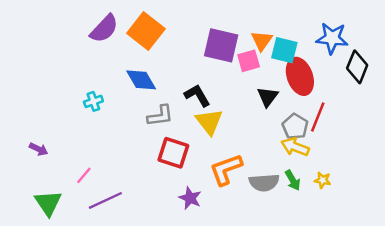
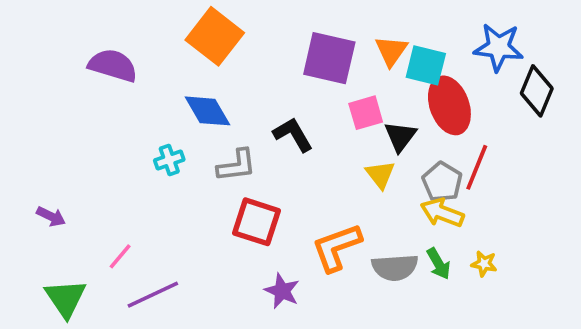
purple semicircle: (104, 29) -> (113, 65), moved, turned -116
pink square: (249, 61) -> (366, 113), moved
cyan cross: (93, 101) -> (169, 160), moved
yellow triangle: (209, 122) -> (380, 175), moved, size x0.7

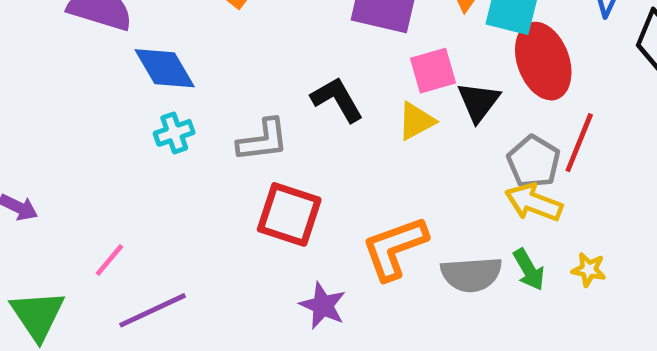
blue diamond: (207, 111) -> (165, 68), moved
yellow triangle: (380, 175) -> (416, 121), moved, turned 40

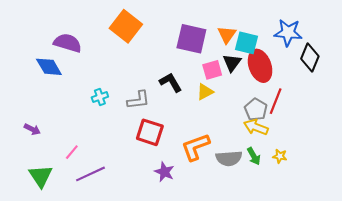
blue diamond: (165, 68) -> (49, 67), moved
black triangle: (479, 102) -> (232, 63), moved

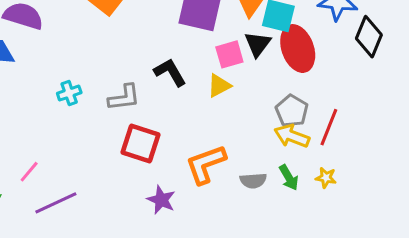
red line: (276, 101) -> (329, 127), moved
gray semicircle: (229, 158) -> (253, 181), size x0.7

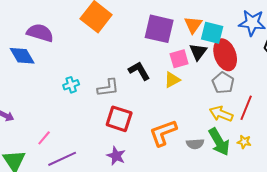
gray pentagon: (292, 111) -> (223, 83), moved
green arrow: (289, 178) -> (219, 142), size x1.6
purple star: (161, 200) -> (116, 156), moved

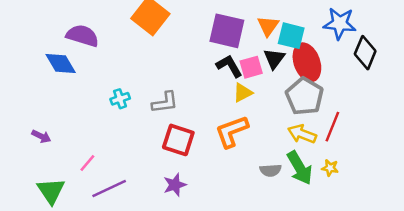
black L-shape: (139, 71) -> (229, 66), moved
gray pentagon: (223, 83) -> (305, 96), size x1.4
orange L-shape: (163, 133) -> (232, 131), moved
purple star: (116, 156) -> (175, 185), turned 30

